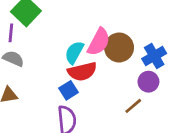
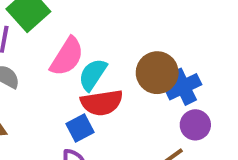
pink semicircle: (99, 42) -> (67, 57), moved
blue cross: (154, 56) -> (183, 87), moved

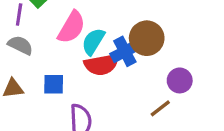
blue cross: (183, 87) -> (125, 51), moved
blue square: (80, 128) -> (54, 84), moved, turned 30

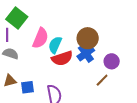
blue cross: (125, 51) -> (86, 53), moved
blue square: (54, 84) -> (27, 87), moved

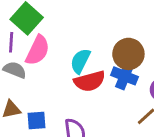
pink semicircle: (40, 38) -> (38, 50), moved
blue cross: (86, 53) -> (125, 76), turned -36

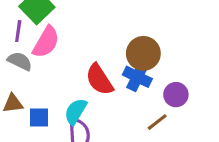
cyan semicircle: (80, 61) -> (76, 111), moved
red semicircle: (90, 81) -> (99, 80), turned 68

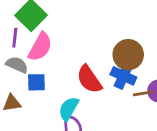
blue square: (39, 117) -> (36, 82), moved
brown line: (157, 122) -> (143, 93), moved, turned 30

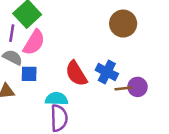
brown circle: (128, 55) -> (123, 24), moved
cyan semicircle: (69, 109) -> (57, 99), turned 60

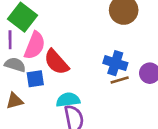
red semicircle: (76, 74) -> (56, 62), moved
brown line: (123, 88) -> (120, 80), moved

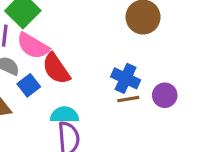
pink semicircle: (35, 45) -> (33, 46), turned 92
blue square: (35, 79) -> (29, 85), turned -36

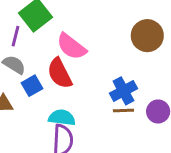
pink semicircle: (33, 46) -> (71, 46), moved
blue cross: (126, 78) -> (123, 91), turned 30

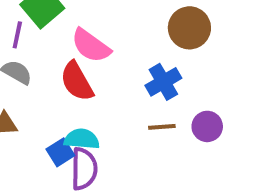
blue square: (32, 86) -> (60, 152), moved
blue cross: (123, 91) -> (163, 82), moved

